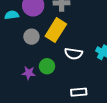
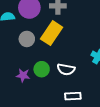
white semicircle: (74, 54) -> (66, 69), moved

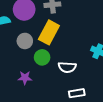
green circle: (42, 69) -> (42, 57), moved

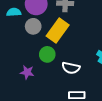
gray circle: (25, 41) -> (33, 26), moved

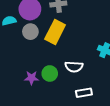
green circle: (47, 54) -> (50, 73), moved

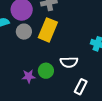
white rectangle: (84, 93) -> (81, 87), turned -49

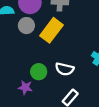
purple star: (29, 76) -> (25, 87), moved

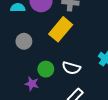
gray circle: (26, 26) -> (24, 41), moved

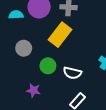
green circle: (46, 69) -> (48, 66), moved

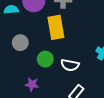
yellow rectangle: (60, 35) -> (56, 27), turned -45

